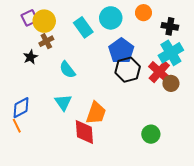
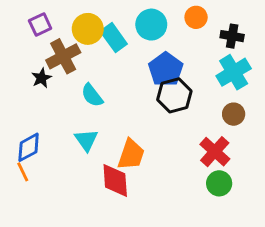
yellow circle: (44, 21) -> (88, 29), moved
brown cross: (46, 41) -> (63, 56), size x1.6
red cross: (159, 72) -> (215, 152), moved
green circle: (151, 134) -> (219, 183), moved

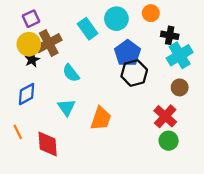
yellow circle: (88, 29) -> (29, 44), moved
black cross: (232, 36) -> (170, 35), moved
blue diamond: (29, 147) -> (27, 94), moved
red diamond: (115, 180) -> (48, 144), moved

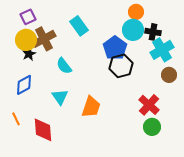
cyan circle: (116, 19) -> (133, 30), moved
brown circle: (180, 87) -> (169, 75), moved

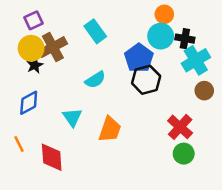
cyan semicircle: (64, 66) -> (95, 80), moved, turned -84

